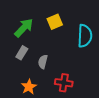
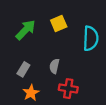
gray rectangle: (22, 53) -> (23, 69), moved
gray semicircle: (43, 62) -> (54, 66), moved

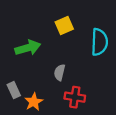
green arrow: (26, 30) -> (28, 48), moved, turned 30
gray rectangle: (23, 69) -> (14, 90), moved, turned -56

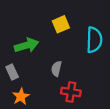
gray rectangle: (14, 90) -> (12, 72), moved
orange star: (34, 102) -> (21, 96), moved

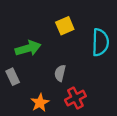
red cross: (71, 92) -> (75, 98), turned -36
orange star: (21, 96) -> (40, 103), moved

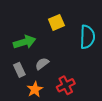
gray semicircle: (60, 73) -> (42, 64), moved, turned 40
gray rectangle: (13, 77) -> (19, 70), moved

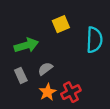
orange star: (35, 89) -> (48, 92), moved

